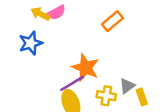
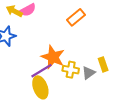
yellow cross: (106, 96) -> (71, 70), moved
yellow rectangle: (142, 97) -> (103, 64), moved

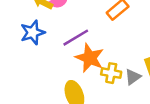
purple line: (41, 71) -> (76, 38), moved

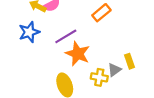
yellow cross: (111, 73) -> (99, 77), moved

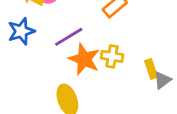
gray triangle: (114, 70) -> (162, 80), moved
yellow cross: (99, 77) -> (112, 56), moved

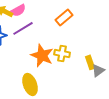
purple line: (69, 37) -> (23, 28), moved

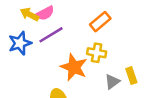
yellow cross: (62, 53) -> (97, 53), moved
gray triangle: (98, 70) -> (112, 82), moved

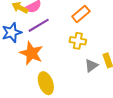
orange star: (74, 67) -> (31, 53), moved

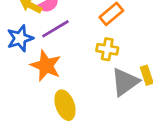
gray triangle: (91, 66) -> (125, 82), size x1.6

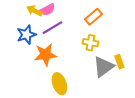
orange star: (46, 66) -> (45, 55), turned -30

